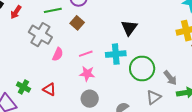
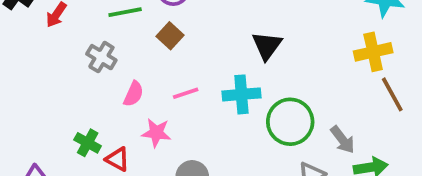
gray cross: (40, 35) -> (101, 57), size x0.7
pink star: (87, 74) -> (156, 133), moved
green cross: (23, 87) -> (88, 143), moved

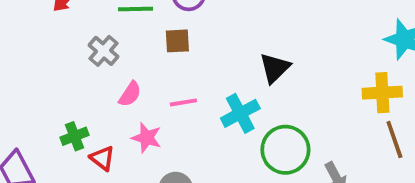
brown square: (170, 36) -> (177, 41), turned 35
cyan cross: (241, 94) -> (240, 113), turned -33
green cross: (88, 143) -> (75, 136), turned 30

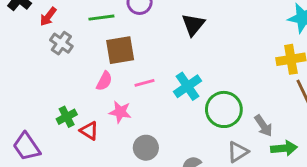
brown square: (177, 41) -> (120, 50), moved, size x1.5
gray cross: (104, 51) -> (61, 43), moved
black triangle: (275, 68) -> (193, 25), moved

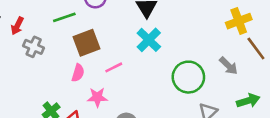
cyan cross: (188, 86) -> (149, 40), moved
gray arrow: (263, 126) -> (229, 66), moved

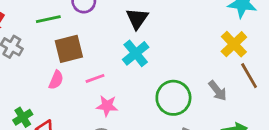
yellow cross: (239, 21) -> (234, 44), turned -30
pink star: (97, 97) -> (107, 106), moved

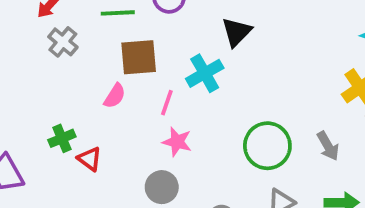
cyan cross: (136, 53) -> (205, 73), moved
pink line: (95, 78) -> (167, 103), turned -60

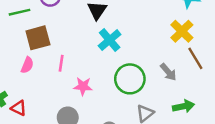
cyan cross: (205, 73) -> (110, 40), moved
pink star: (177, 142) -> (83, 86), moved

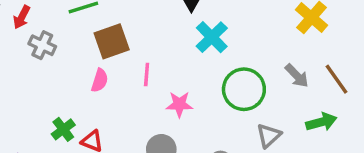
brown line: (195, 58) -> (336, 79), moved

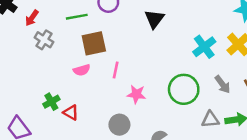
cyan cross: (212, 37) -> (204, 47), moved
pink semicircle: (100, 80) -> (82, 70), turned 49
gray triangle: (269, 136) -> (210, 120), moved, turned 30

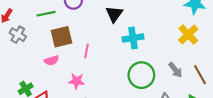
cyan cross: (204, 47) -> (133, 38), moved, turned 30
pink line: (116, 70) -> (86, 51), moved
pink star: (136, 94) -> (77, 81), moved

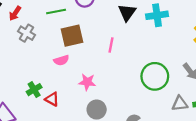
cyan cross: (133, 38) -> (157, 15), moved
pink line: (86, 51) -> (111, 45), moved

